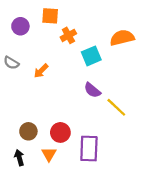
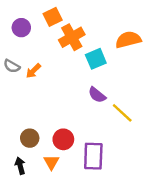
orange square: (50, 16) -> (53, 17), turned -30
orange cross: (68, 35) -> (72, 37), size x1.5
orange arrow: (41, 71) -> (33, 71), moved

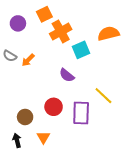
purple semicircle: (97, 95) -> (67, 75), moved
red circle: (63, 139) -> (54, 107), moved
purple rectangle: (93, 156) -> (81, 113), moved

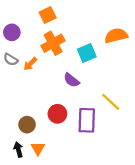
purple circle: (18, 23) -> (12, 32), moved
orange cross: (61, 32) -> (53, 43), moved
orange triangle: (43, 137) -> (38, 149), moved

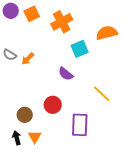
orange square: (48, 15) -> (32, 14), moved
purple circle: (12, 32) -> (11, 11), moved
orange cross: (53, 43) -> (62, 22), moved
purple rectangle: (87, 120) -> (80, 125), moved

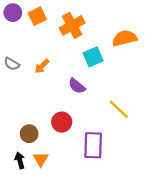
orange arrow: (28, 59) -> (42, 66), moved

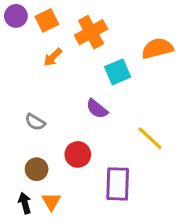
gray semicircle: (12, 64) -> (35, 122), moved
orange arrow: (42, 66) -> (53, 57), moved

